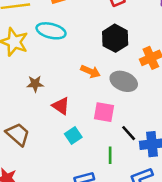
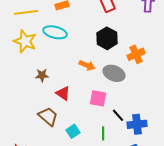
brown trapezoid: (18, 134) -> (48, 116), moved
cyan square: (73, 135) -> (73, 131), moved

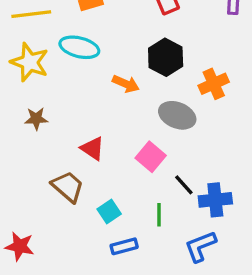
orange arrow: (87, 65) -> (126, 84), moved
brown star: (42, 75) -> (36, 119), moved
pink square: (98, 98) -> (151, 157), turned 30

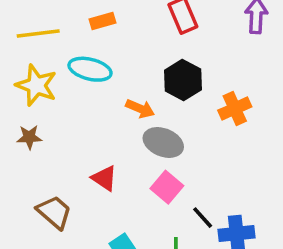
gray ellipse: (177, 115) -> (163, 142), moved
brown star: (36, 119) -> (29, 137), moved
brown trapezoid: (68, 187) -> (54, 212), moved

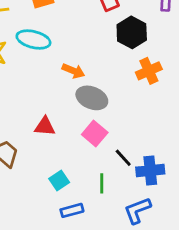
black hexagon: (183, 80) -> (132, 32), moved
red triangle: (104, 178) -> (45, 126), turned -30

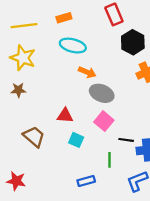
cyan ellipse: (33, 40) -> (73, 46), moved
black line: (123, 158) -> (126, 140), turned -40
cyan square: (59, 180) -> (76, 140), moved, turned -32

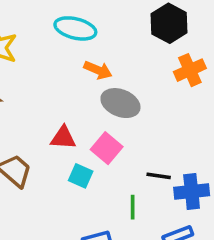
pink square: (104, 121) -> (107, 148), moved

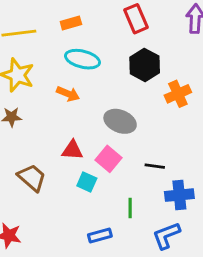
black hexagon: (169, 23) -> (145, 65), moved
orange arrow: (98, 70) -> (68, 94), moved
black line: (159, 176) -> (155, 166), moved

